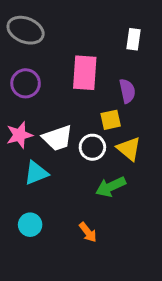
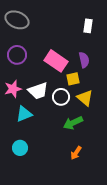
pink rectangle: (85, 73) -> (56, 61), moved, turned -60
orange arrow: (88, 232) -> (76, 153), moved, turned 72

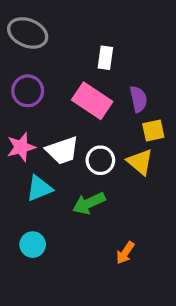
white rectangle: (88, 26) -> (105, 58), moved
yellow square: (73, 79) -> (153, 131), moved
green arrow: (73, 123) -> (89, 203), moved

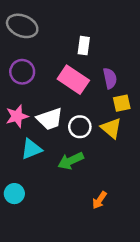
cyan circle: (33, 245) -> (14, 194), moved

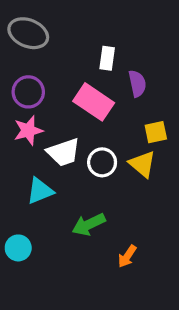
purple semicircle: (110, 78) -> (137, 84), moved
pink star: (17, 116) -> (28, 130), moved
green arrow: (71, 161) -> (89, 224), moved

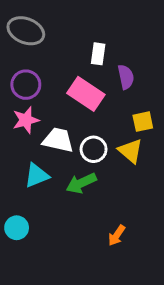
white trapezoid: (63, 152) -> (58, 140), turned -148
green arrow: (89, 224) -> (81, 183), moved

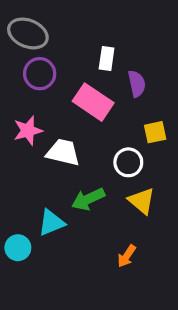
purple circle: (26, 85) -> (40, 74), moved
white circle: (94, 149) -> (128, 162), moved
yellow triangle: (130, 151) -> (142, 201), moved
cyan triangle: (37, 175) -> (51, 223), moved

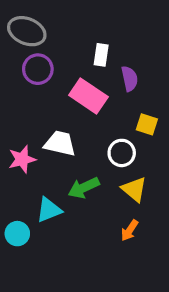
pink star: (28, 131) -> (22, 159), moved
yellow square: (155, 132) -> (147, 124), turned 30
orange arrow: (127, 256) -> (130, 230), moved

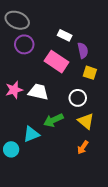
white rectangle: (101, 55) -> (65, 35), turned -72
yellow square: (147, 124) -> (90, 73), moved
pink star: (22, 159) -> (14, 90), moved

